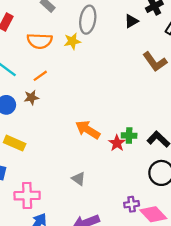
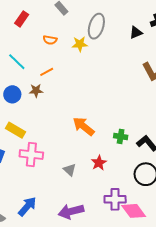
orange semicircle: (40, 41) -> (50, 40), size x0.6
red star: (117, 143) -> (99, 163), moved
pink cross: (27, 196) -> (31, 155), moved
purple cross: (132, 204) -> (115, 199), size x1.5

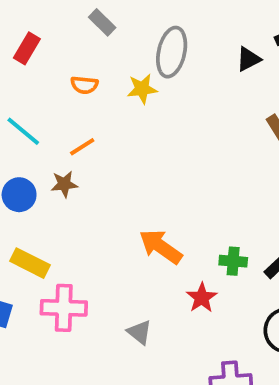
red star: (99, 163) -> (202, 298), moved

